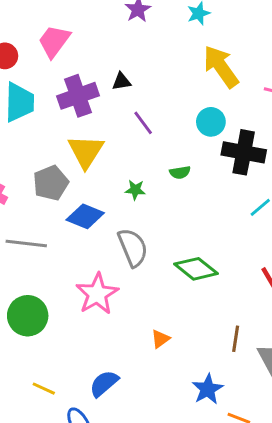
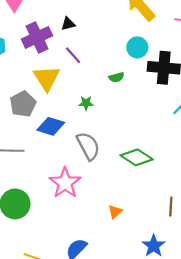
purple line: (143, 123) -> (73, 55), moved
green semicircle: (180, 172) -> (116, 77), moved

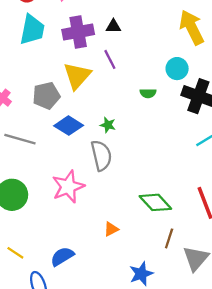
green star: (86, 103) -> (108, 125), moved
green diamond: (137, 157) -> (155, 202), moved

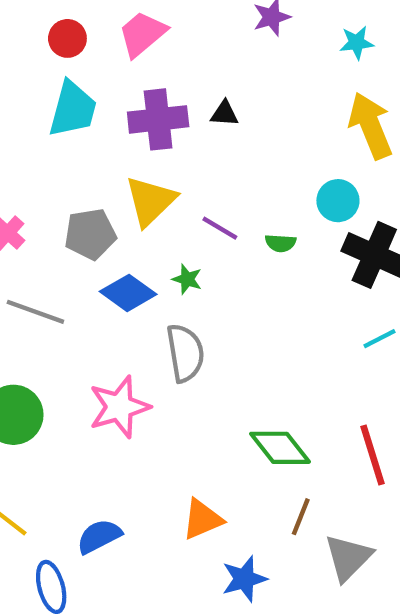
purple line: (110, 59) -> (220, 228), moved, turned -36
green star: (108, 125) -> (187, 279), moved
orange triangle: (111, 229) -> (202, 519), moved, size x1.5

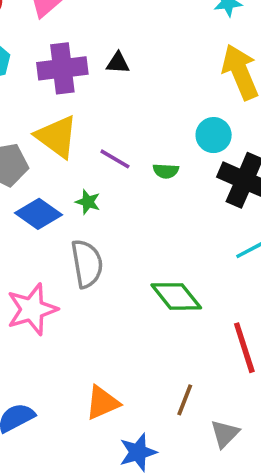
yellow triangle: (151, 201) -> (57, 137), turned -39
green diamond: (280, 448) -> (176, 296), moved
gray triangle: (348, 558) -> (225, 434), size x0.7

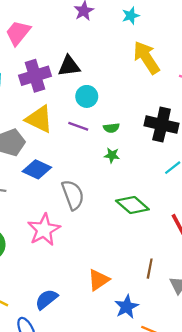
black triangle: (118, 63) -> (69, 66), size x1.5
cyan circle: (214, 135) -> (87, 96), moved
green star: (88, 202) -> (112, 155), moved

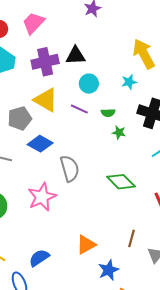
cyan star: (131, 16) -> (129, 82), moved
green star: (112, 155) -> (119, 132), moved

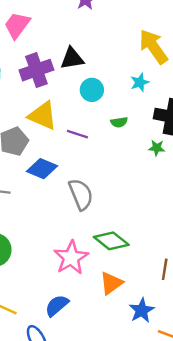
purple line: (79, 109) -> (77, 134), moved
green star: (119, 132) -> (157, 148), moved
green diamond: (121, 182) -> (111, 241), moved
pink star: (42, 197) -> (71, 258), moved

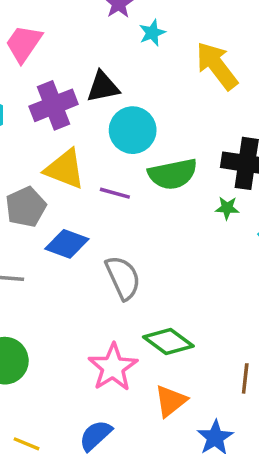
cyan star: (140, 82) -> (152, 33), moved
cyan circle: (92, 90) -> (133, 130), size x1.4
green semicircle: (119, 122) -> (173, 174), size x2.0

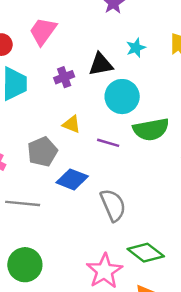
cyan star: (152, 33) -> (136, 48), moved
purple cross: (54, 105) -> (64, 77), size x0.6
yellow triangle: (65, 169) -> (72, 124), size x0.6

